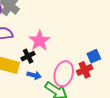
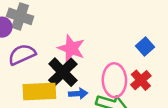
black cross: (28, 56) -> (63, 72), size x1.6
red cross: (85, 70) -> (141, 80), moved

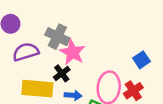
gray cross: (20, 16) -> (57, 37), moved
black cross: (63, 72) -> (62, 73), size x0.6

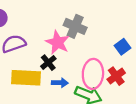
gray cross: (57, 37) -> (75, 26), moved

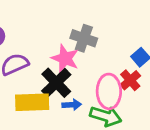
black cross: (48, 63) -> (56, 83), size x1.6
red cross: (116, 76) -> (130, 80), moved

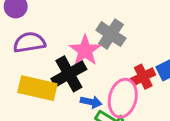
red cross: (130, 80) -> (143, 77), moved
blue arrow: (72, 105) -> (91, 102), moved

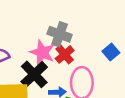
red cross: (143, 77) -> (65, 54), moved

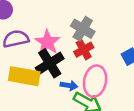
pink star: (42, 52) -> (47, 42), moved

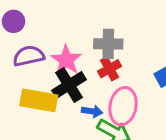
gray cross: (83, 29) -> (108, 44), turned -30

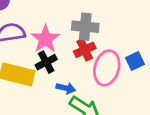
black cross: (69, 85) -> (46, 62), size x0.7
pink ellipse: (123, 106) -> (107, 68), moved

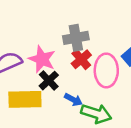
blue arrow: (66, 88) -> (73, 100), turned 30

